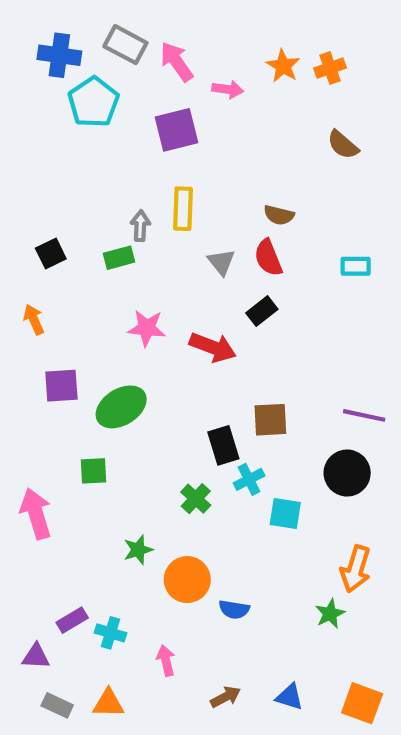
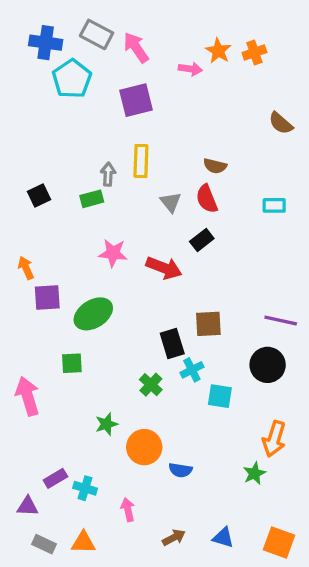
pink arrow: (228, 89) -> (190, 69), moved
brown semicircle: (343, 145) -> (281, 123), moved
orange arrow: (34, 320) -> (26, 268), moved

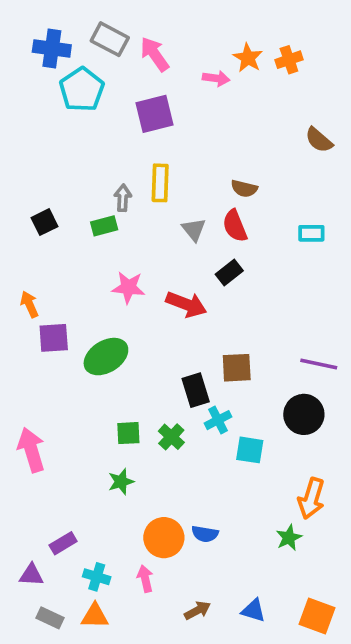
green square: (72, 363) -> (128, 433), moved
orange circle: (144, 447) -> (164, 538), moved
cyan cross: (85, 488) -> (97, 577), moved

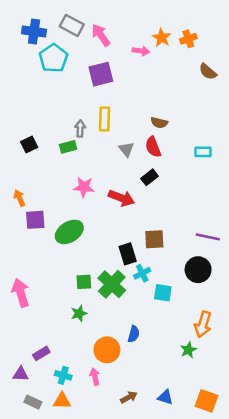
brown semicircle: (319, 140) -> (208, 72), moved
green cross: (171, 437) -> (112, 284), size x1.6
blue semicircle: (205, 534) -> (134, 334), moved, turned -84

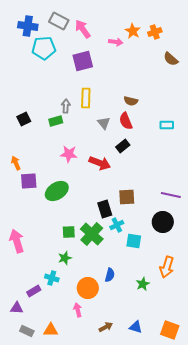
cyan pentagon: (53, 58) -> (44, 48), turned 30
green star: (188, 350) -> (143, 284), moved
cyan cross: (63, 375) -> (52, 278), moved

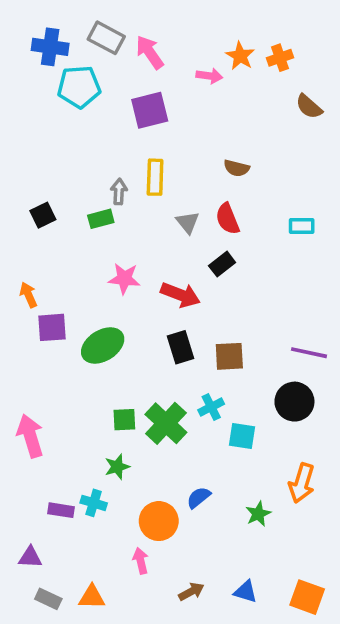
brown semicircle: (131, 101) -> (237, 168), moved
black rectangle: (105, 209) -> (180, 347), moved
blue semicircle: (110, 275) -> (199, 498), turned -144
purple rectangle: (34, 291) -> (61, 510), moved, turned 40

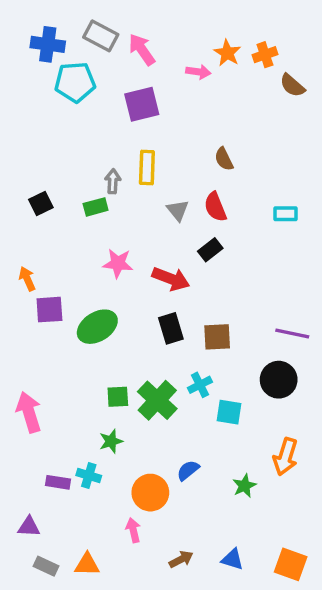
brown semicircle: (309, 107) -> (292, 85), moved
brown semicircle: (237, 168) -> (224, 159), turned 50

